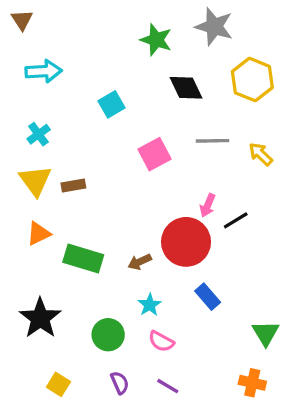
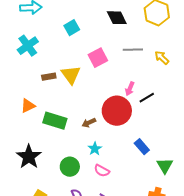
cyan cross: (39, 134) -> (28, 46), size x1.5
yellow triangle: (35, 181) -> (71, 75), moved
blue rectangle: (208, 297) -> (142, 147), moved

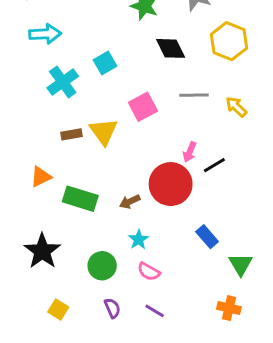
cyan cross: (28, 46) -> (63, 82), moved

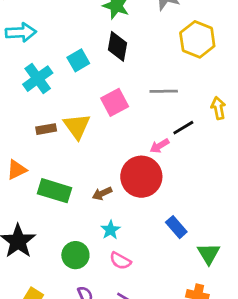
black diamond: (171, 48) -> (118, 46), moved, turned 36
yellow arrow: (236, 107) -> (218, 108), moved, turned 35
pink arrow: (190, 152) -> (160, 146), turned 36
black line: (214, 165) -> (183, 128), moved

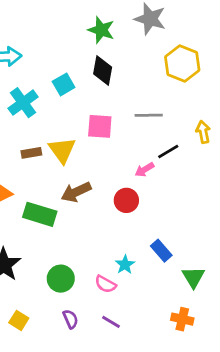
pink square: (115, 102) -> (100, 126), turned 32
red circle: (141, 177) -> (126, 200), size x0.6
brown arrow: (102, 193) -> (76, 192), moved, size x1.5
cyan star: (110, 230) -> (125, 265), moved

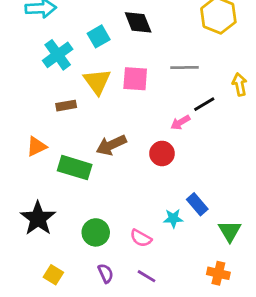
black diamond: (103, 70) -> (138, 22), turned -32
yellow triangle: (62, 150) -> (97, 82), moved
cyan star: (125, 265) -> (173, 218), moved, turned 30

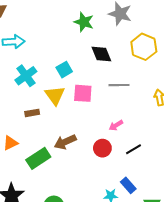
black diamond: (138, 22) -> (101, 54), moved
cyan square: (99, 36) -> (64, 70), moved
black line: (204, 104) -> (133, 149), moved
green rectangle: (75, 168) -> (38, 158), turned -50

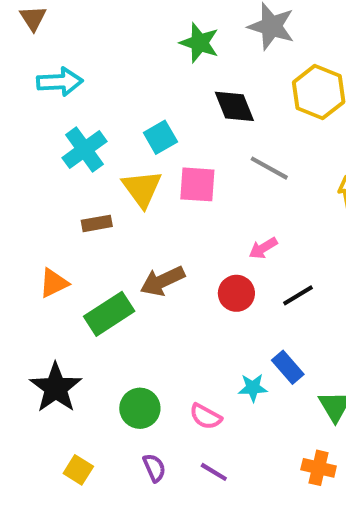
gray line: (119, 85) -> (269, 168), turned 30

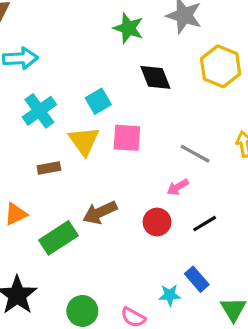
gray line: (269, 168) -> (195, 154), moved

